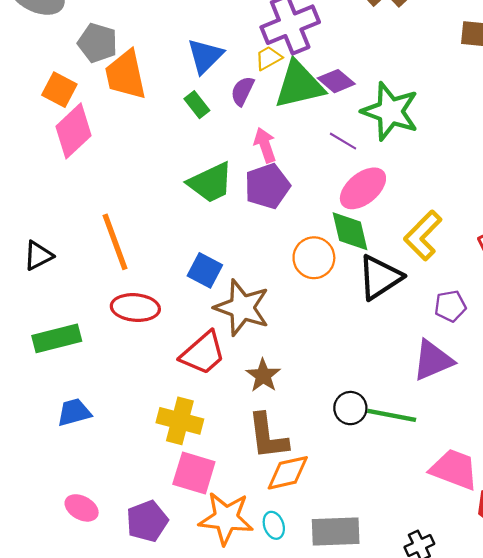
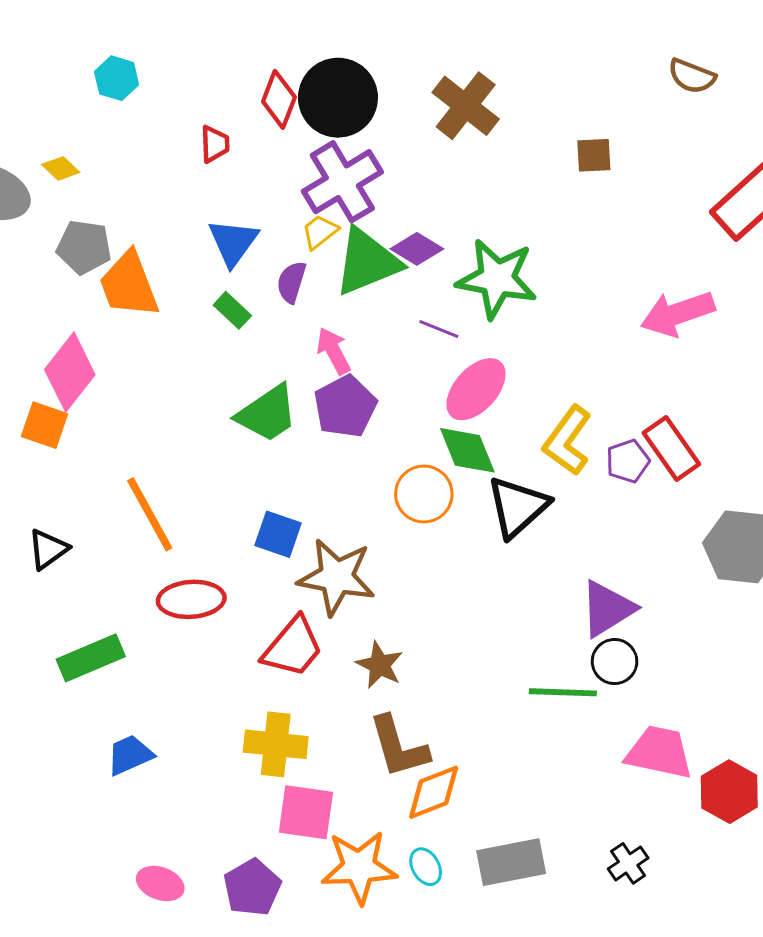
orange square: (59, 90) -> (45, 425), moved
purple pentagon: (450, 306) -> (628, 461), moved
black circle: (350, 408) -> (615, 662), moved

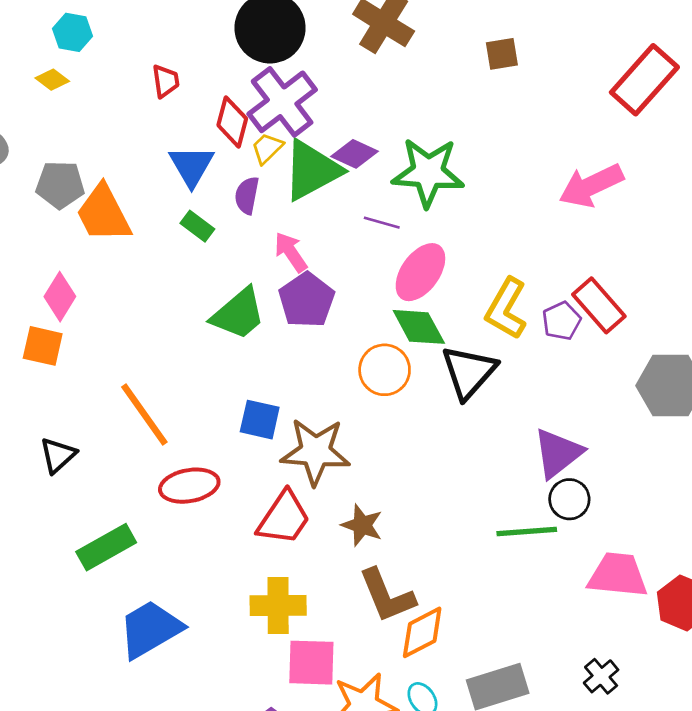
red diamond: (279, 99) -> (232, 122), moved
yellow diamond: (61, 168) -> (52, 80), moved
pink diamond: (70, 372) -> (60, 297), size x0.7
blue trapezoid: (130, 755) -> (150, 629), size x1.6

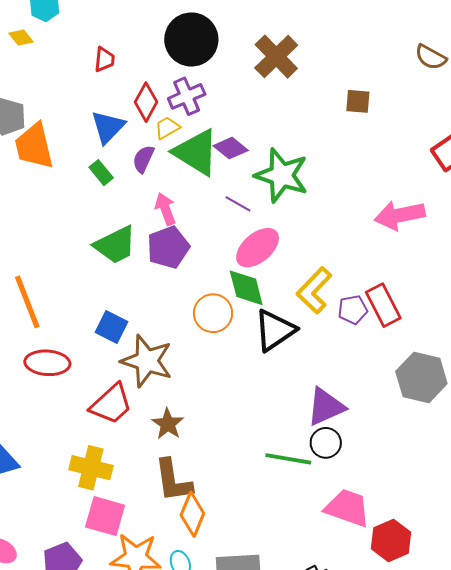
purple cross: (282, 102) -> (187, 96), size x0.7
green triangle: (312, 170) -> (196, 152), turned 46
orange diamond: (422, 632) -> (192, 514), turned -54

